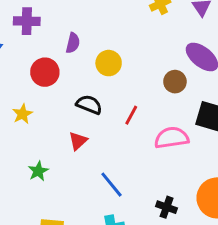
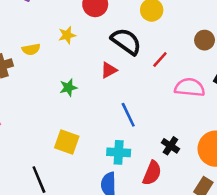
black semicircle: (89, 105) -> (126, 41), size x1.4

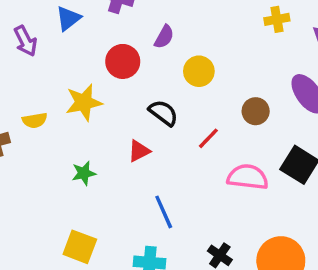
yellow star: (67, 35) -> (84, 102), size x1.5
brown circle: (205, 40) -> (256, 111), moved
black semicircle: (126, 41) -> (163, 113), size x0.7

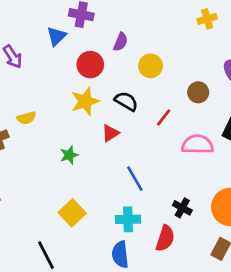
blue triangle: (68, 18) -> (56, 36), moved
yellow star: (84, 102) -> (85, 101), moved
yellow square: (80, 247) -> (72, 213), turned 32

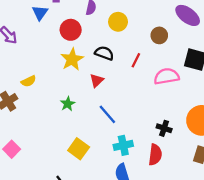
blue line: (135, 179) -> (107, 114), moved

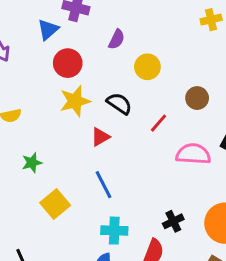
red circle: (71, 30) -> (68, 63), moved
green star: (68, 104) -> (32, 163), moved
black cross: (164, 128) -> (173, 221), turned 32
yellow square: (79, 149) -> (55, 204), moved

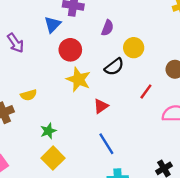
yellow star: (75, 101) -> (78, 79), turned -30
black semicircle: (119, 103) -> (114, 67), moved, turned 114
yellow square: (55, 204) -> (53, 158), moved

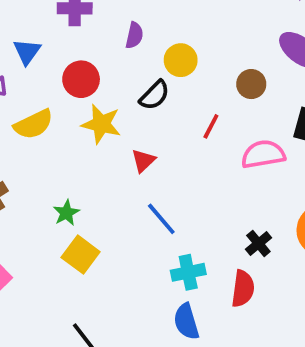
blue triangle: (53, 25) -> (27, 52), moved
yellow semicircle: (29, 95) -> (33, 124), moved, size x1.5

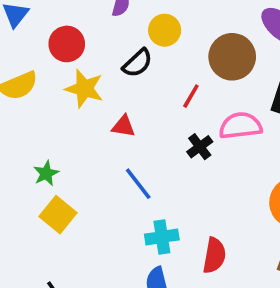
brown circle: (251, 84) -> (232, 57), size x1.6
red triangle: (143, 161) -> (123, 126), turned 50
black cross: (258, 243) -> (200, 147), moved

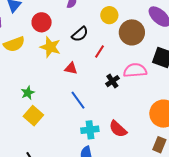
yellow circle: (165, 30) -> (109, 15), moved
red line: (191, 96) -> (99, 51), moved
red semicircle: (214, 255) -> (118, 129), moved, turned 120

